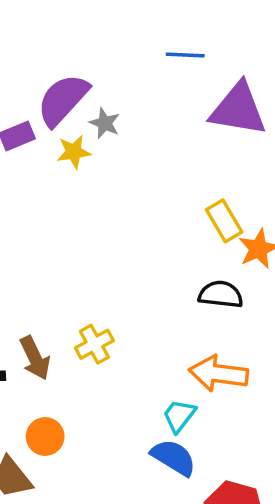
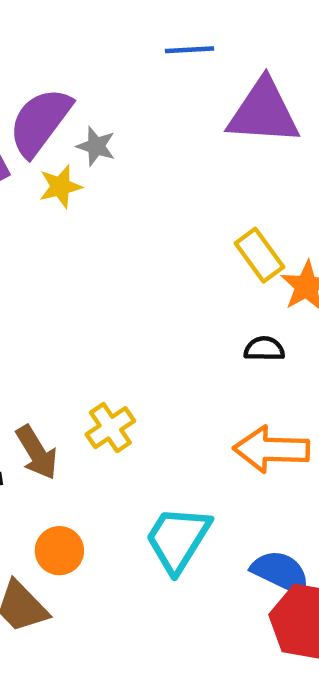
black semicircle: (221, 294) -> (264, 349), size x0.7
cyan trapezoid: (179, 416) -> (178, 539), moved, size x1.6
blue semicircle: (174, 457) -> (281, 572), moved

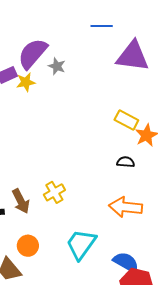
yellow star: (60, 187) -> (26, 82), moved
yellow rectangle: (259, 255) -> (126, 120), turned -30

